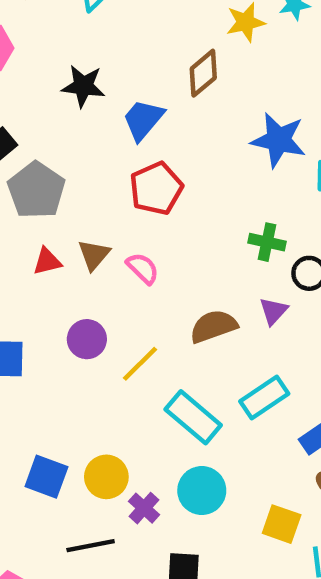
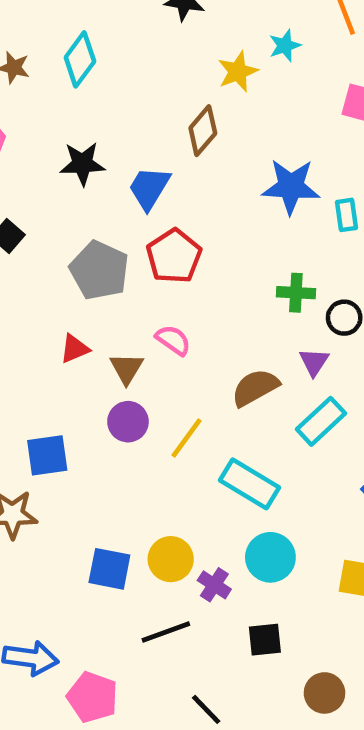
gray pentagon: (36, 190) -> (99, 270), moved
brown triangle: (94, 255) -> (127, 368), moved
cyan rectangle: (264, 397) -> (321, 421), moved

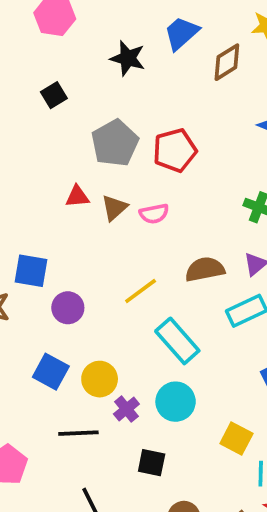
blue trapezoid: (149, 188) -> (181, 33), moved
pink semicircle: (173, 340) -> (154, 214), turned 116
brown triangle: (127, 368) -> (114, 208), moved
purple circle: (128, 422) -> (68, 308), moved

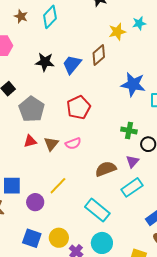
blue trapezoid: (181, 33) -> (72, 64), moved
gray pentagon: (115, 143) -> (32, 109), moved
yellow line: (141, 291) -> (58, 186), moved

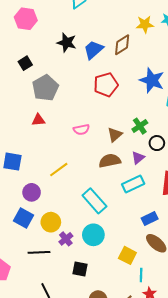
red pentagon: (79, 107) -> (106, 85), moved
green cross: (129, 130) -> (140, 126), turned 35
brown triangle: (51, 144) -> (115, 135), moved
purple circle: (35, 202) -> (32, 192), moved

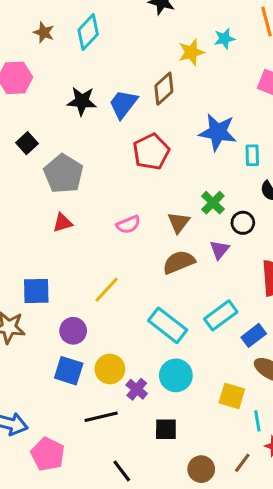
cyan rectangle: (133, 184) -> (221, 315), moved

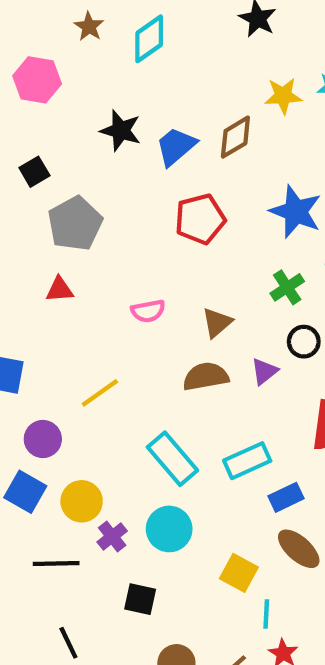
green cross: (213, 203) -> (287, 287), moved

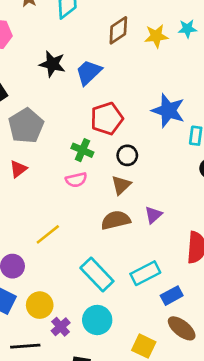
brown diamond: (235, 137) -> (118, 30), moved
green cross: (287, 287) -> (82, 150), moved, turned -30
red triangle: (60, 290) -> (18, 169), turned -30
black circle: (304, 342) -> (127, 155), moved

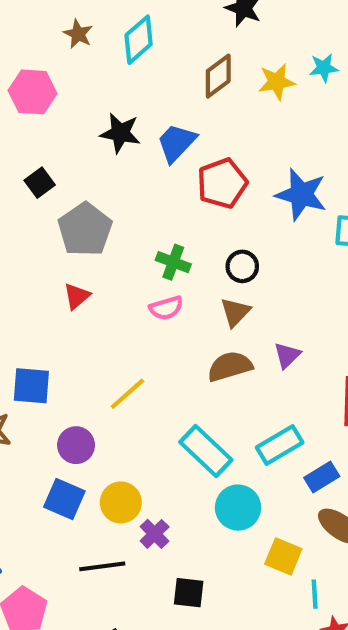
red pentagon: (107, 119) -> (222, 183), moved
cyan circle: (97, 320) -> (238, 508), moved

